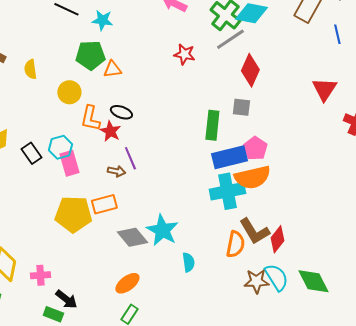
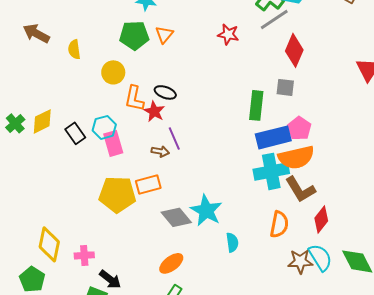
orange triangle: (112, 69) -> (164, 34), moved, turned -42
brown L-shape: (254, 231) -> (300, 189), moved

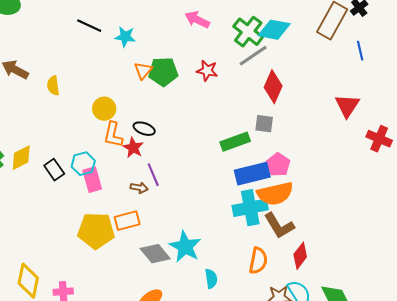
green pentagon: (134, 35) -> (163, 72), moved
yellow circle: (113, 72) -> (104, 109), moved
green rectangle: (256, 105) -> (235, 142), turned 64

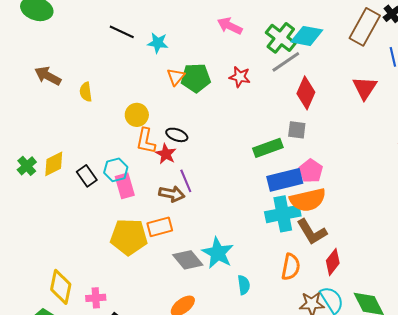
red triangle: (347, 106) -> (365, 88), moved
brown arrow: (139, 188) -> (172, 194), size x1.4

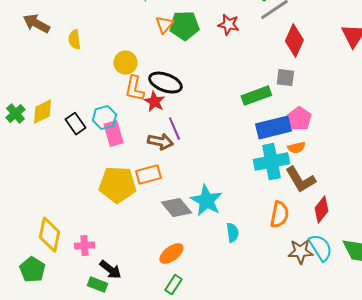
black ellipse: (177, 135) -> (165, 83), size x1.5
orange semicircle: (308, 200) -> (296, 148), size x0.5

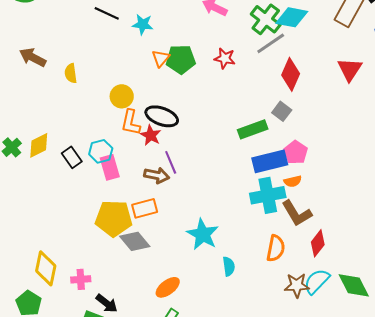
gray square: (285, 78) -> (282, 111), turned 30
gray diamond: (176, 208) -> (135, 241), moved
cyan semicircle: (320, 248) -> (317, 281), turned -104

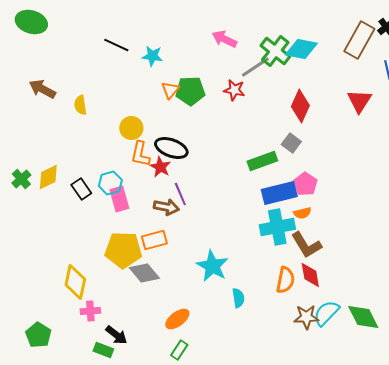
gray line: (271, 43) -> (255, 67), moved
red diamond: (318, 243) -> (310, 275), moved, turned -48
yellow diamond: (46, 268) -> (75, 282), moved

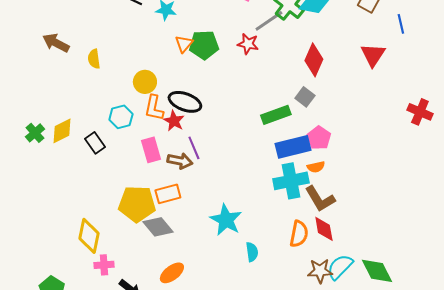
cyan hexagon: (110, 183) -> (121, 117), moved
pink rectangle: (119, 199) -> (151, 150), moved
orange ellipse: (177, 319) -> (172, 273), moved

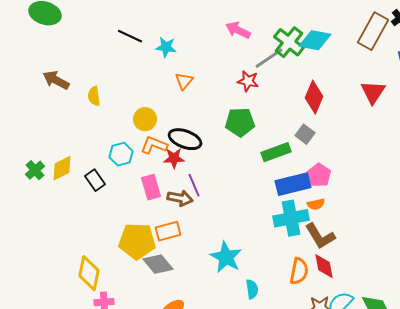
green pentagon: (204, 45) -> (240, 122), moved
orange L-shape: (154, 108) -> (154, 145), turned 100
red star: (174, 121) -> (174, 158), turned -30

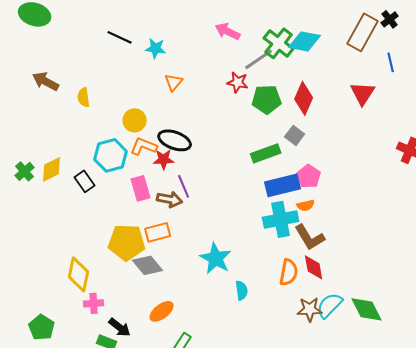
green pentagon: (240, 122) -> (267, 99), moved
cyan hexagon: (121, 154) -> (111, 155), size x1.4

